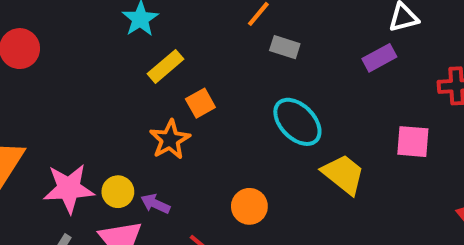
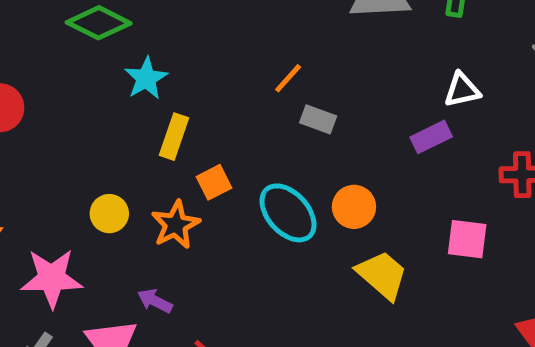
yellow rectangle: (166, 66) -> (174, 137), turned -33
cyan ellipse: (297, 122) -> (288, 213), moved
yellow circle: (118, 192) -> (109, 214), moved
orange circle: (249, 206) -> (354, 207), moved

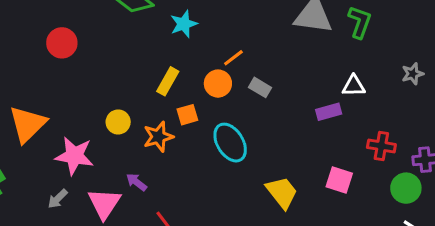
cyan star: (146, 78) -> (184, 24), moved
orange line: (288, 78) -> (233, 58), moved
orange circle: (354, 207) -> (218, 84), moved

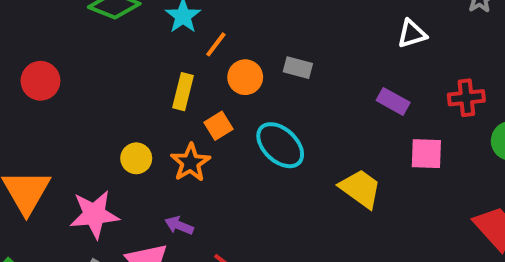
orange line: (233, 58) -> (216, 44), moved
purple rectangle: (329, 112) -> (393, 101), moved, turned 60

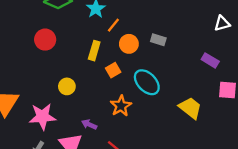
red circle: (40, 81) -> (45, 40), moved
orange star: (190, 163) -> (121, 106), moved

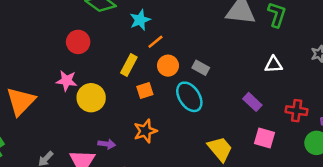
cyan ellipse: (147, 82) -> (189, 97), moved
yellow circle: (67, 86) -> (91, 98), size x1.5
pink star: (43, 117) -> (67, 81), moved, size x0.7
purple arrow: (89, 124) -> (107, 144), turned 152

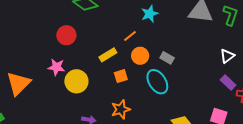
cyan star: (140, 20) -> (150, 14), moved
white triangle: (274, 64) -> (227, 56), turned -35
yellow rectangle: (129, 65) -> (108, 55), turned 30
purple rectangle: (252, 102) -> (228, 83), moved

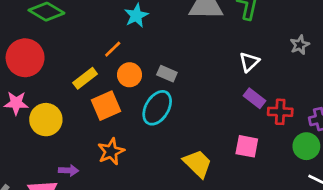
red circle: (66, 35) -> (25, 58), size x1.4
orange square: (121, 76) -> (106, 106), size x1.5
cyan ellipse: (157, 82) -> (157, 108), turned 70

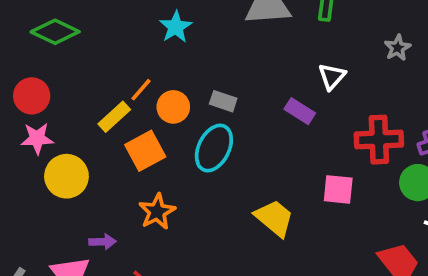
orange line: (113, 49) -> (141, 90), moved
red circle: (25, 58) -> (32, 96), size x0.7
purple rectangle: (254, 98) -> (300, 111), moved
pink star: (16, 103) -> (37, 138), moved
red cross: (280, 112) -> (379, 140), size x1.4

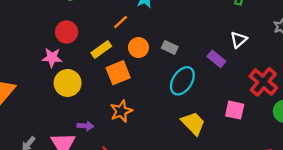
orange line: (141, 90) -> (121, 22), moved
red circle: (32, 96) -> (67, 32), moved
red cross: (379, 140) -> (263, 82), turned 36
cyan ellipse: (214, 148) -> (182, 81), moved

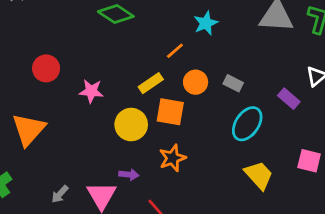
red circle: (67, 32) -> (46, 68), moved
orange square: (118, 73) -> (170, 112), turned 30
yellow circle: (68, 83) -> (131, 125), moved

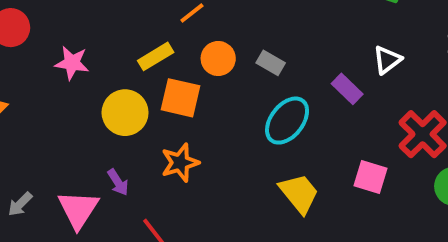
purple arrow: (129, 175) -> (118, 182), turned 48

